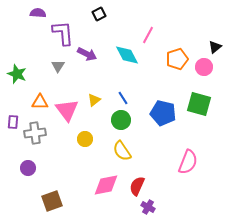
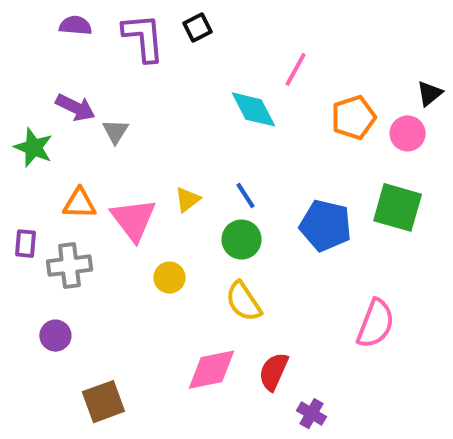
purple L-shape: (63, 33) -> (143, 37), moved
purple arrow: (87, 54) -> (75, 107), moved
purple cross: (148, 207) -> (312, 414), moved

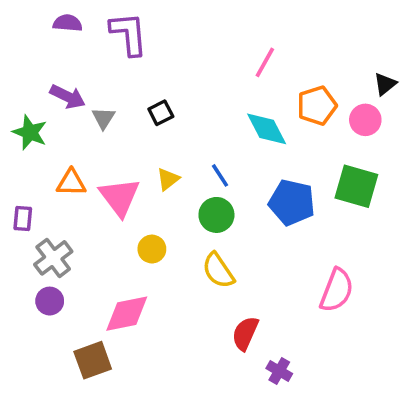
black square: (197, 27) -> (161, 113), moved
cyan diamond: (254, 109) -> (267, 129), moved
gray cross: (69, 266) -> (53, 258), moved, turned -30
pink diamond: (211, 370) -> (127, 314), moved

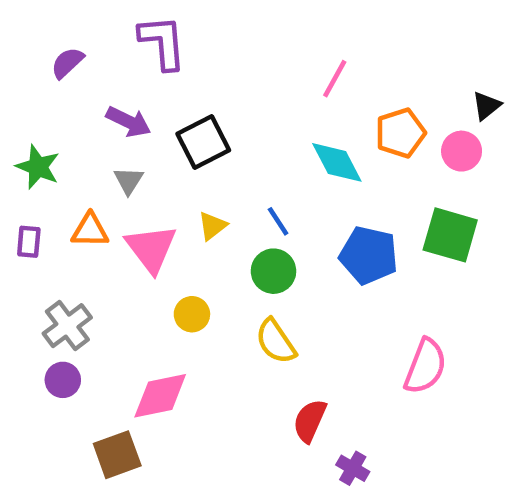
purple semicircle: (68, 23) -> (67, 63), moved, turned -48
purple arrow: (68, 97) -> (128, 122), moved
black square: (161, 113) -> (203, 142), size x1.6
gray triangle: (103, 118) -> (128, 181), moved
purple rectangle: (23, 219) -> (29, 242), moved

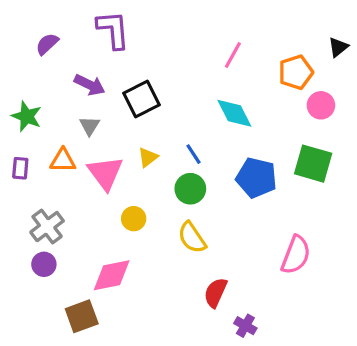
black triangle: (486, 106) -> (338, 47), moved
orange pentagon: (400, 133) -> (296, 72), moved

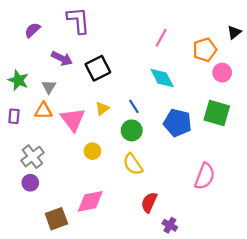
gray triangle: (90, 126) -> (49, 87), moved
pink diamond: (112, 275) -> (90, 201), moved

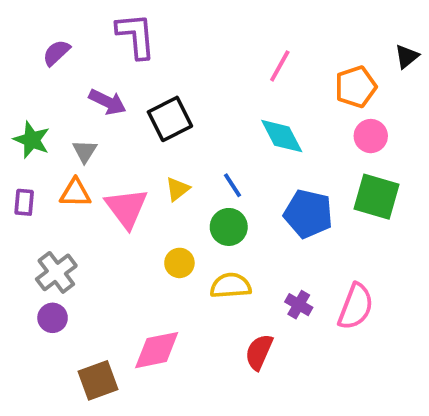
pink circle: (222, 73) -> (371, 136), moved
yellow circle: (92, 151) -> (179, 263), moved
yellow semicircle: (133, 164) -> (231, 286), turned 120
purple cross: (170, 225) -> (299, 305), moved

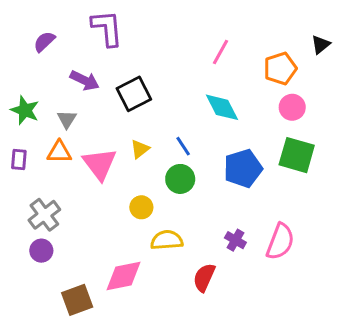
blue pentagon: (308, 214) -> (243, 168), turned -30
yellow semicircle: (231, 286) -> (167, 240), moved

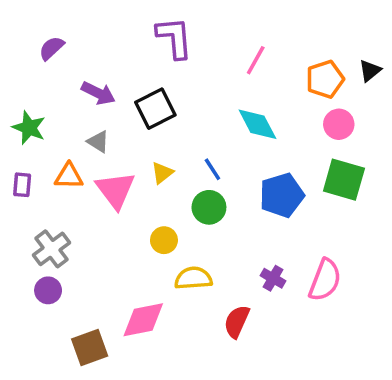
purple L-shape: (107, 28) -> (174, 38), moved
black triangle: (321, 45) -> (370, 71), moved
gray triangle: (67, 119) -> (98, 142), moved, turned -30

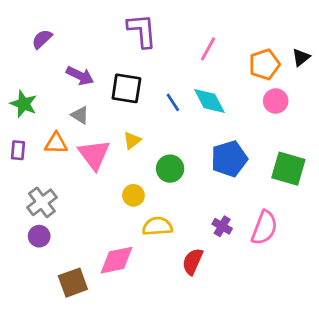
black square: (155, 109) -> (126, 88), turned 36
blue line: (212, 169) -> (173, 102), moved
green square: (344, 180) -> (288, 169), moved

